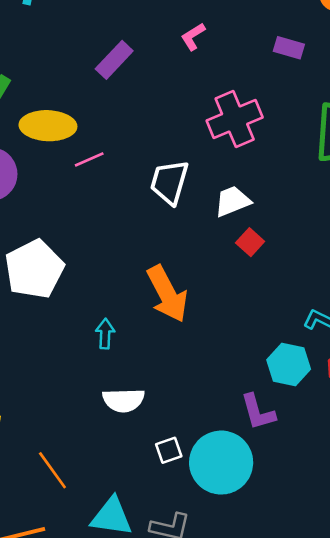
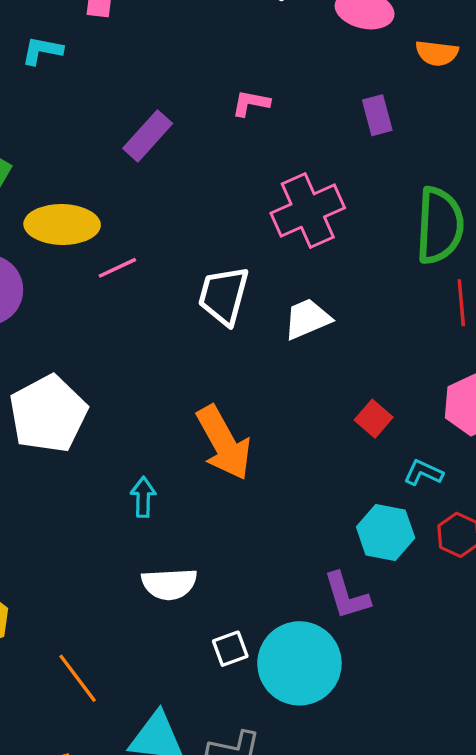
pink L-shape: (193, 37) -> (251, 103), turned 44
purple rectangle: (289, 48) -> (377, 115), turned 60
red square: (250, 242) -> (374, 419), moved

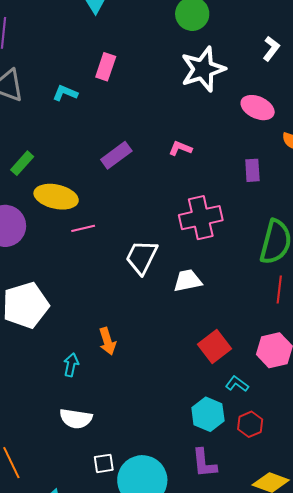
red square: (374, 419) -> (214, 347), size x1.5
orange arrow: (224, 443) -> (107, 341), moved, size x0.6
purple L-shape: (347, 596) -> (204, 463), moved

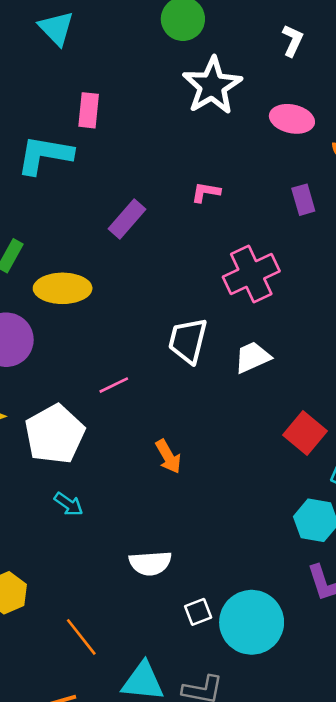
cyan L-shape: (65, 93) -> (45, 155), size x1.8
pink line: (83, 228) -> (114, 385), moved
cyan arrow: (71, 365) -> (69, 504), moved, turned 125

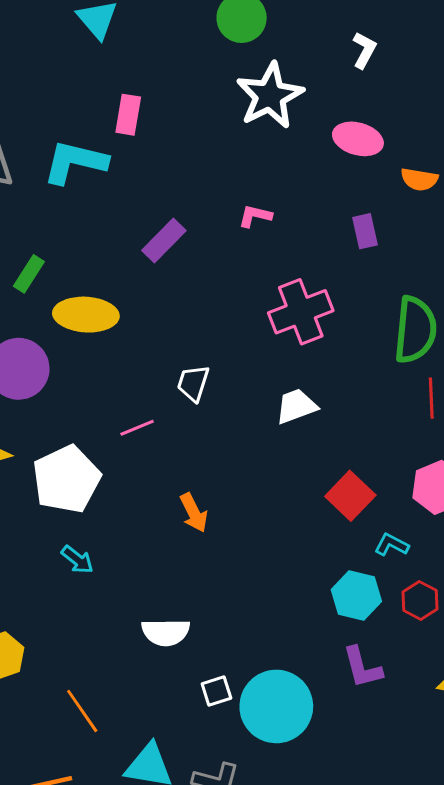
white trapezoid: (188, 341) -> (193, 383), moved, size x0.7

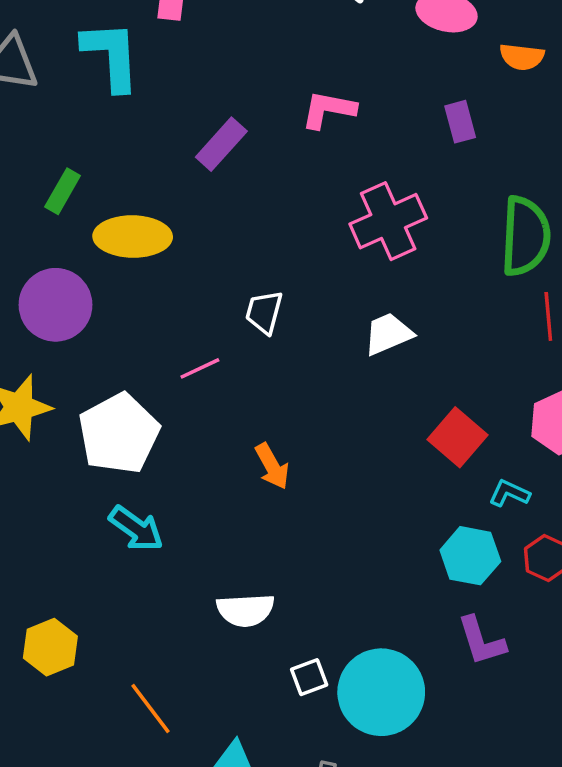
cyan L-shape: (75, 162) -> (111, 56), turned 76
pink L-shape: (255, 216) -> (328, 110), size x1.4
cyan arrow: (77, 560) -> (136, 529), size x1.4

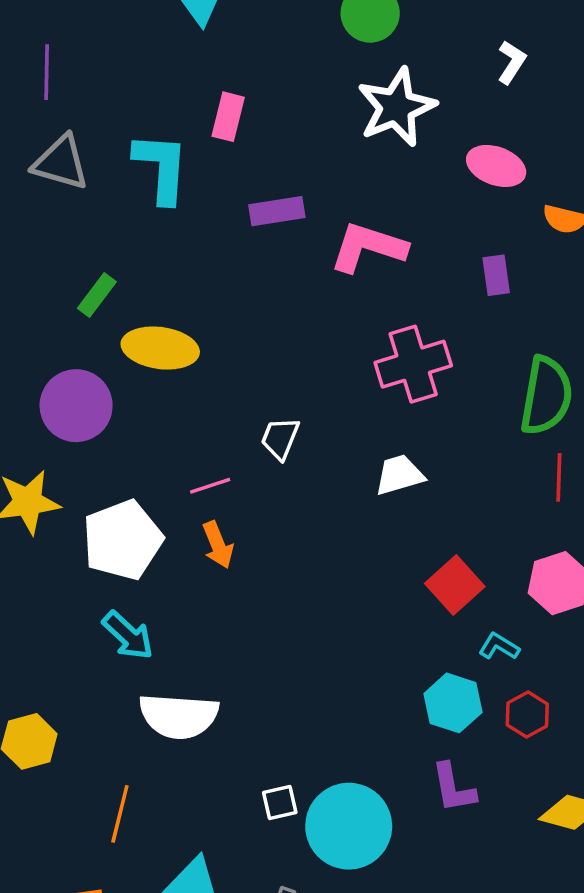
pink L-shape: (328, 110) -> (368, 247), size x1.4
purple rectangle: (221, 144) -> (277, 211), moved, turned 32
orange arrow: (272, 466) -> (218, 545), moved
white semicircle: (245, 610) -> (179, 716), moved, size x1.4
orange line: (150, 708) -> (120, 814), turned 44

